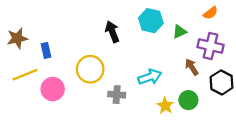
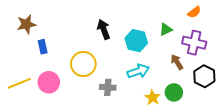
cyan hexagon: (151, 21) -> (136, 41), moved
brown star: (17, 38) -> (26, 24), moved
yellow line: (25, 75) -> (19, 83), moved

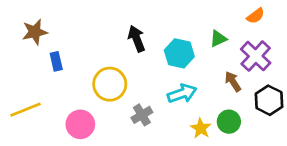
purple cross: (194, 43) -> (256, 56), turned 30
pink circle: (49, 82) -> (80, 124), moved
gray cross: (108, 87) -> (142, 115), turned -35

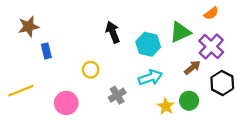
green triangle: (218, 39) -> (180, 32), size x1.5
brown arrow: (233, 81) -> (192, 68), turned 84
yellow circle: (110, 84) -> (91, 70), size x0.6

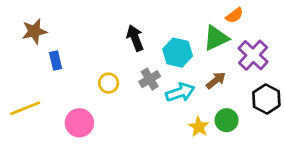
orange semicircle: (211, 13) -> (235, 15), moved
brown arrow: (192, 68) -> (216, 80), moved
gray cross: (117, 95) -> (150, 79), moved

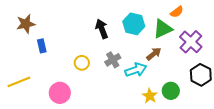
cyan hexagon: (178, 53) -> (134, 24), moved
brown arrow: (216, 80) -> (154, 54), moved

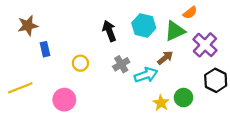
yellow circle: (82, 63) -> (80, 63), moved

